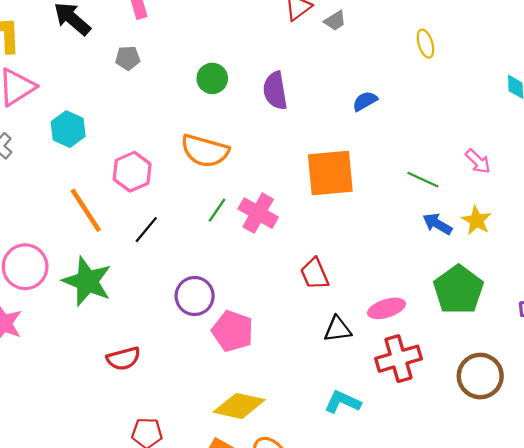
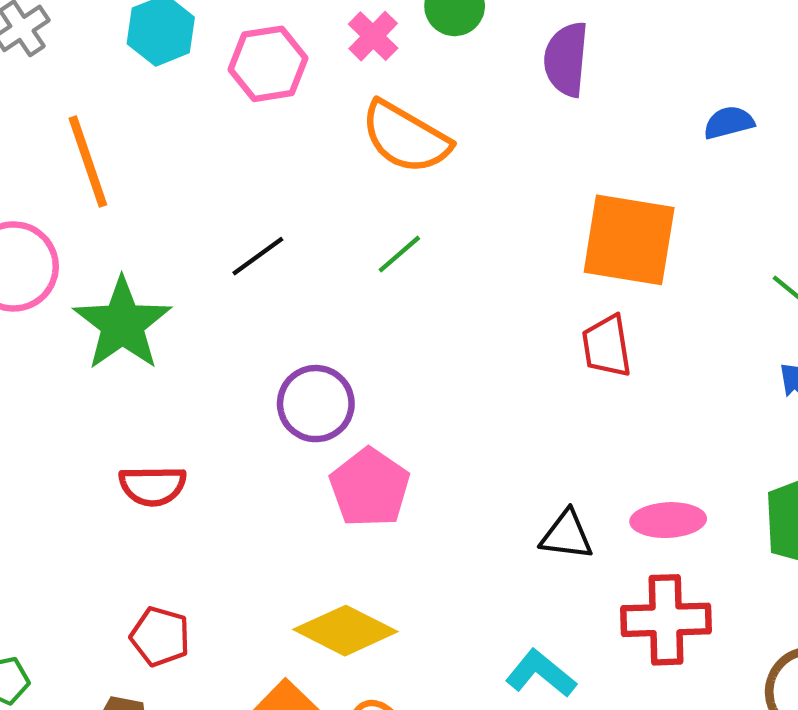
pink hexagon: (132, 172) -> (268, 64), moved
orange line: (86, 210) -> (88, 162), moved
pink cross: (258, 213) -> (373, 36), moved, size x0.7
red trapezoid: (315, 274) -> (607, 346), moved

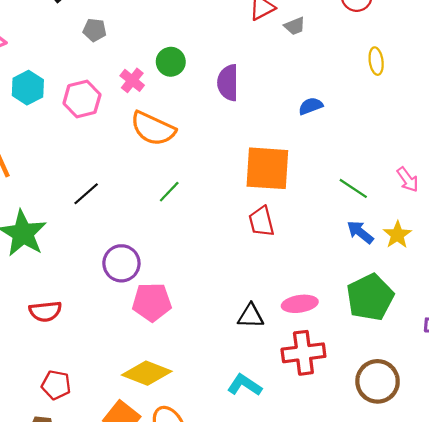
green line: (399, 254) -> (169, 192), moved
pink pentagon: (370, 488) -> (152, 302), turned -30

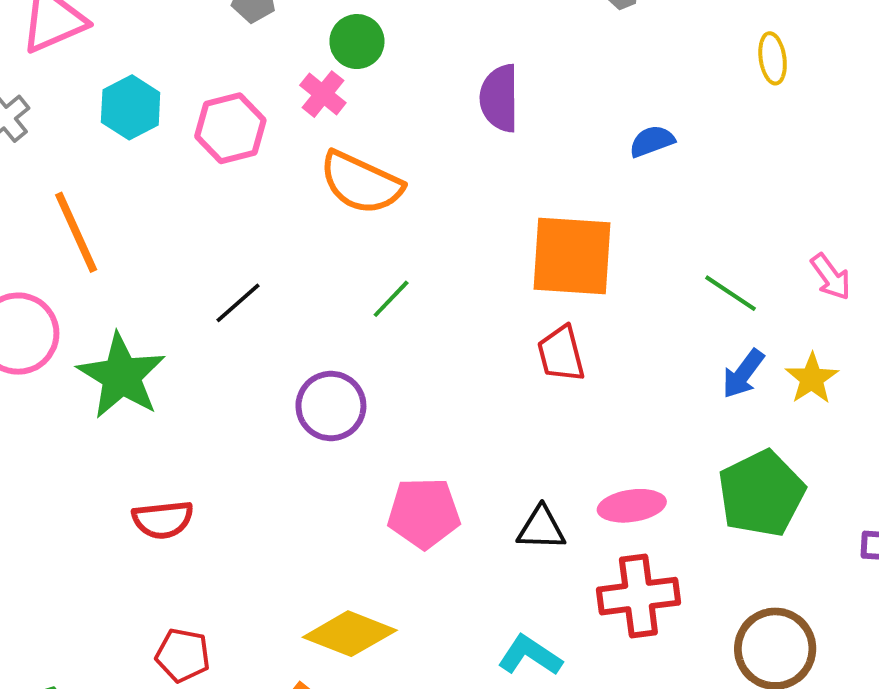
green circle: (171, 62) -> (357, 42), moved
blue arrow: (360, 232) -> (743, 374), turned -92
purple circle: (121, 263) -> (331, 406), moved
pink pentagon: (152, 302) -> (424, 513), moved

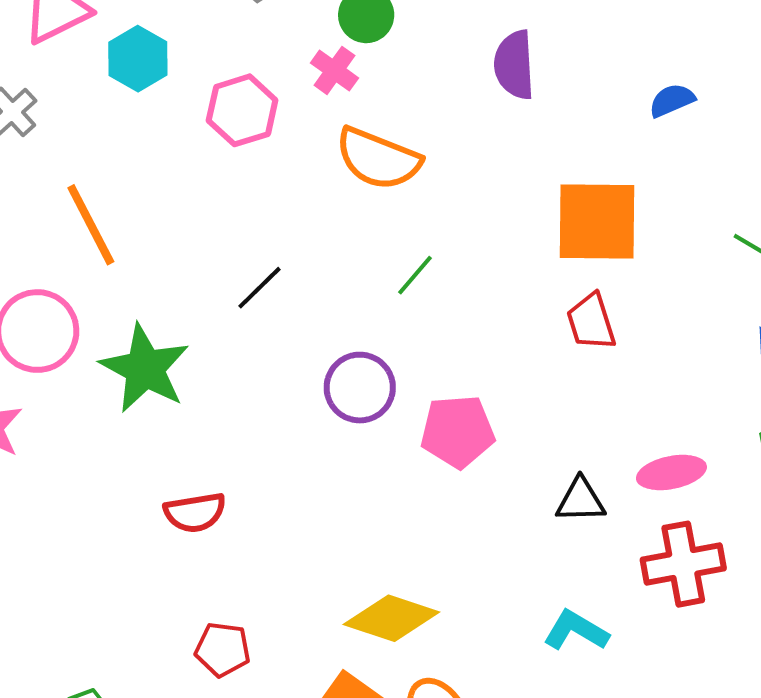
cyan hexagon: (131, 107) -> (138, 59), moved
pink pentagon: (424, 513) -> (458, 431), moved

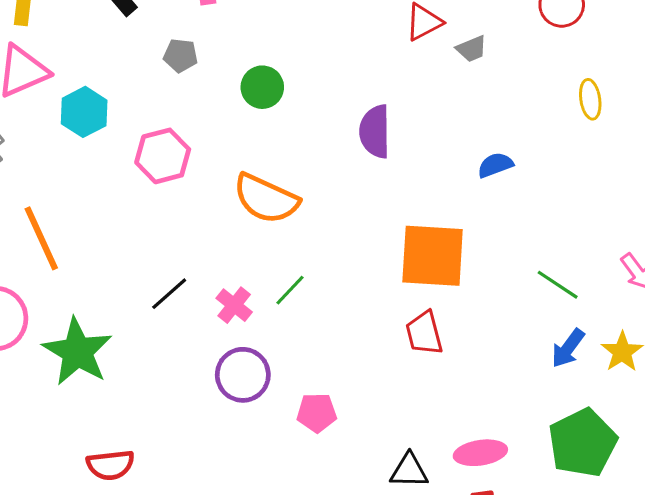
pink cross: (334, 70) -> (234, 305), moved
pink pentagon: (458, 431) -> (317, 413), size x0.7

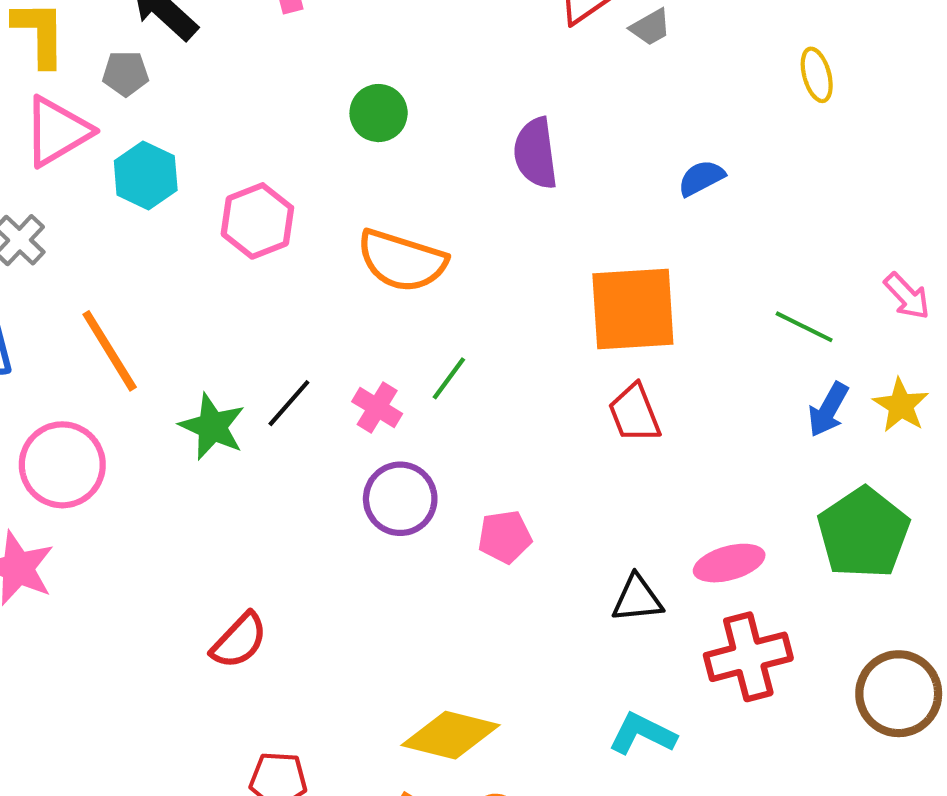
gray pentagon: (181, 56) -> (126, 73), moved
green star: (77, 352) -> (212, 427), moved, size x0.7
red semicircle: (110, 465) -> (239, 641), turned -33

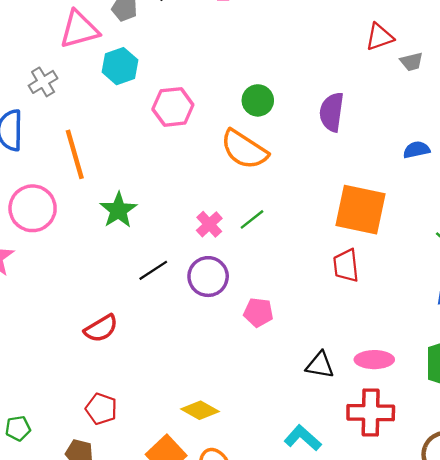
green circle: (379, 113) -> (258, 100), moved
black line: (289, 403) -> (153, 270), moved
yellow diamond: (451, 735) -> (200, 410), size x0.7

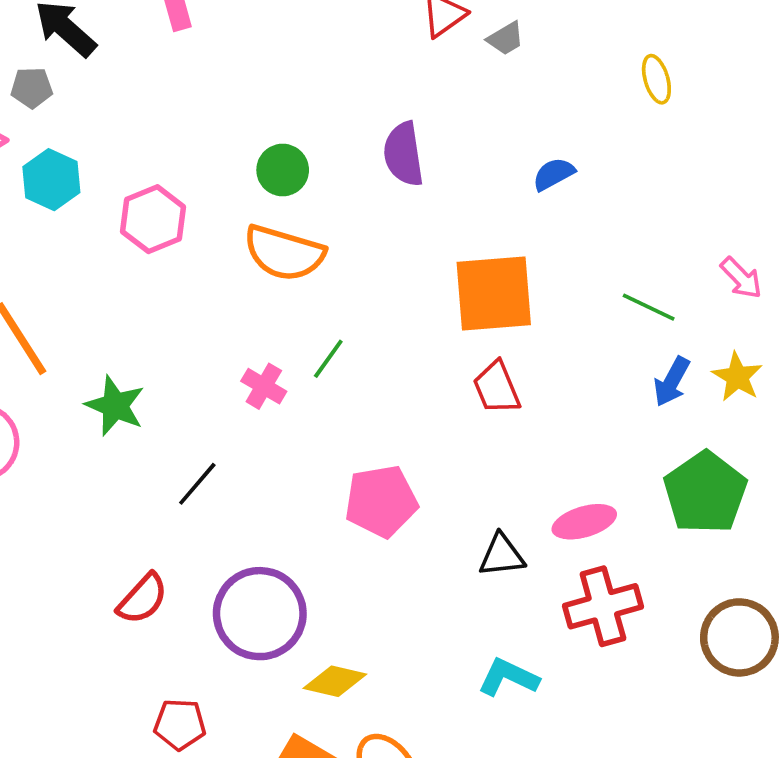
purple circle: (208, 277) -> (260, 614), moved, size x1.4
pink pentagon: (258, 312) -> (381, 501), size x1.5

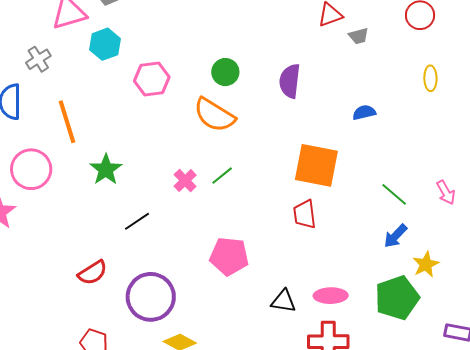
yellow star: (737, 377) -> (426, 264), moved

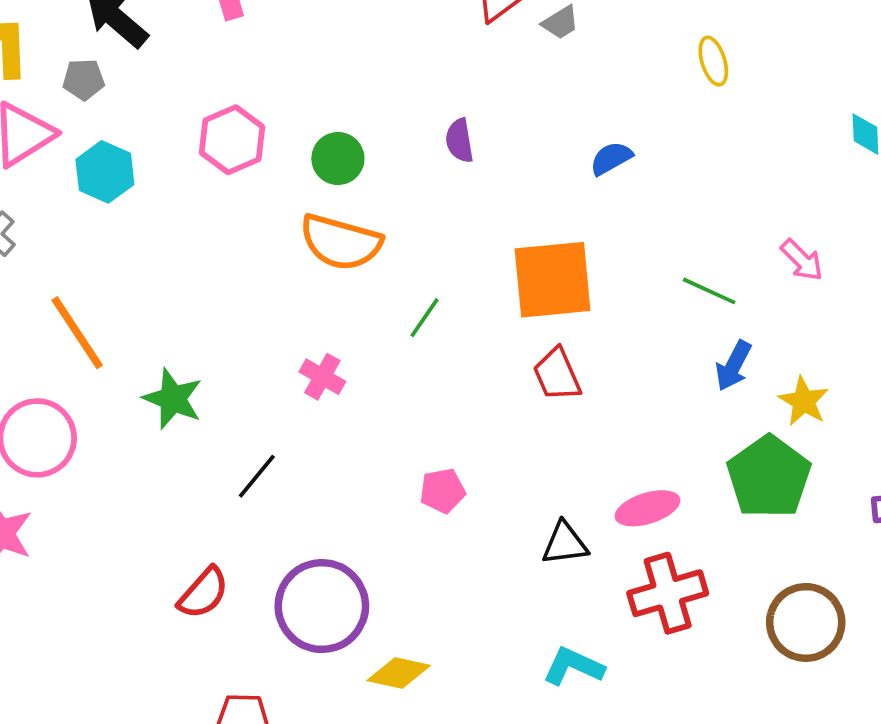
pink hexagon: (152, 79) -> (232, 140), moved
purple semicircle: (290, 81) -> (459, 141), size x0.7
green line: (222, 176) -> (424, 318), moved
pink pentagon: (229, 256) -> (442, 491), size x0.6

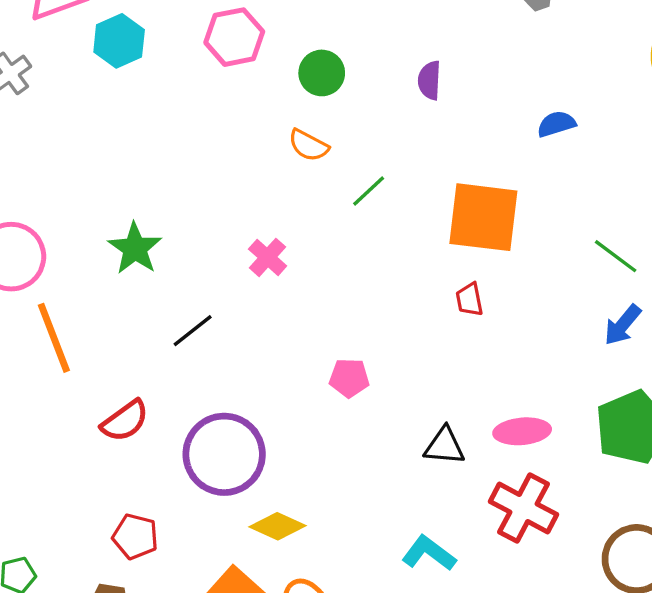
orange semicircle: (341, 242) -> (308, 145), size x0.6
green line: (424, 318) -> (369, 191), moved
orange line: (77, 333) -> (54, 338), moved
red trapezoid: (557, 375) -> (469, 300), size x0.7
red cross: (668, 593) -> (524, 508), turned 32

